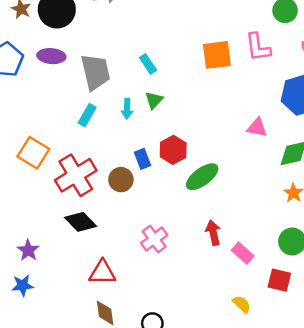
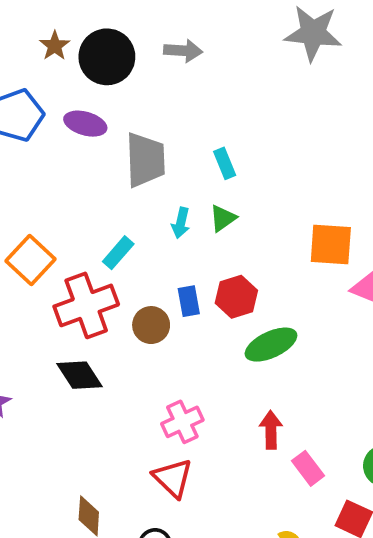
orange square: (217, 55) -> (331, 244), moved
cyan rectangle: (87, 115) -> (118, 253), moved
red triangle: (102, 273) -> (173, 478), moved, turned 32

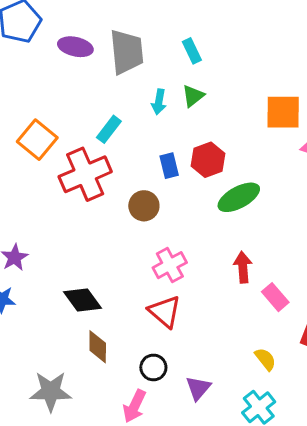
purple ellipse: (85, 124) -> (75, 47), moved
brown circle: (151, 325) -> (144, 206), moved
black diamond: (80, 375) -> (83, 300), moved

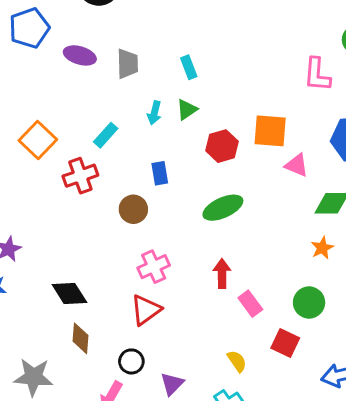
gray trapezoid: (127, 52) -> (128, 64), size x0.7
red hexagon: (208, 160) -> (222, 146), moved
red cross: (85, 174) -> (80, 176), size x0.7
red triangle: (165, 312) -> (146, 310), turned 40

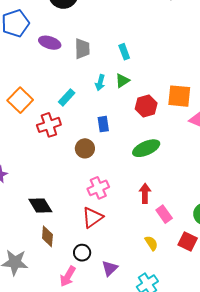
yellow semicircle: (237, 361) -> (151, 243), moved

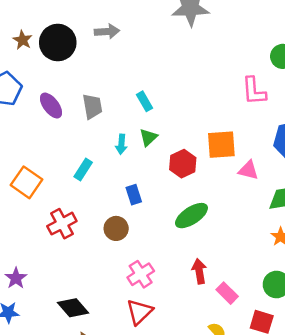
purple ellipse: (50, 43) -> (51, 106), turned 45
red cross: (49, 125) -> (62, 224), moved

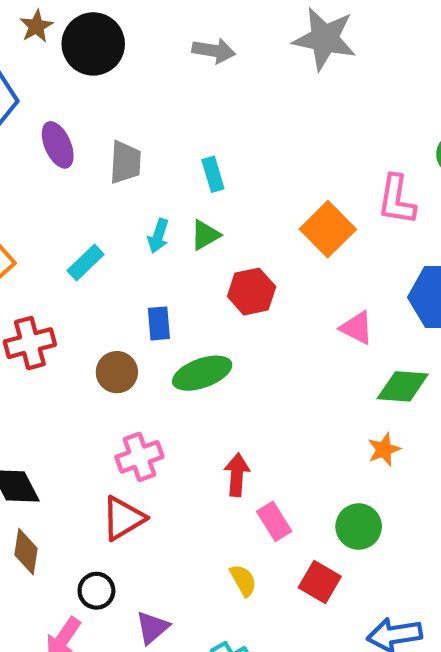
gray arrow: (107, 31) -> (214, 51), moved
orange square: (221, 145) -> (328, 229), moved, turned 36
green ellipse: (191, 216) -> (202, 373), moved

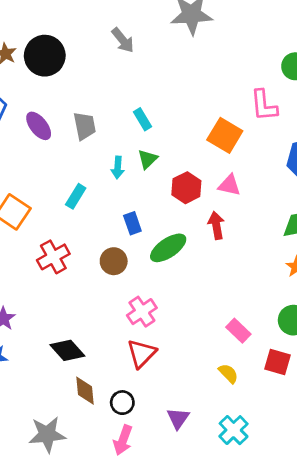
gray arrow: (214, 51) -> (123, 40), turned 56
pink triangle: (357, 328) -> (229, 185), moved
red arrow: (237, 475) -> (216, 225), moved
black circle: (96, 591) -> (122, 403), moved

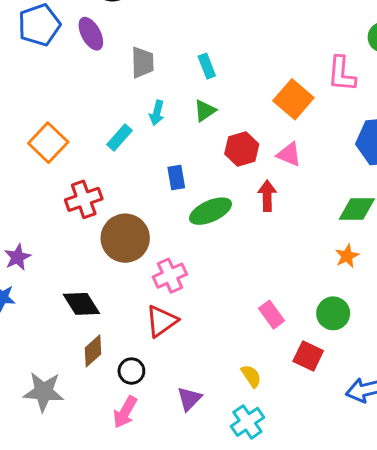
purple ellipse: (39, 126) -> (91, 34), moved
cyan arrow: (118, 167) -> (157, 113), moved
brown circle: (114, 261) -> (125, 238), moved, size x1.6
yellow semicircle: (228, 373) -> (251, 376), moved
brown diamond: (85, 391) -> (93, 351), turned 44

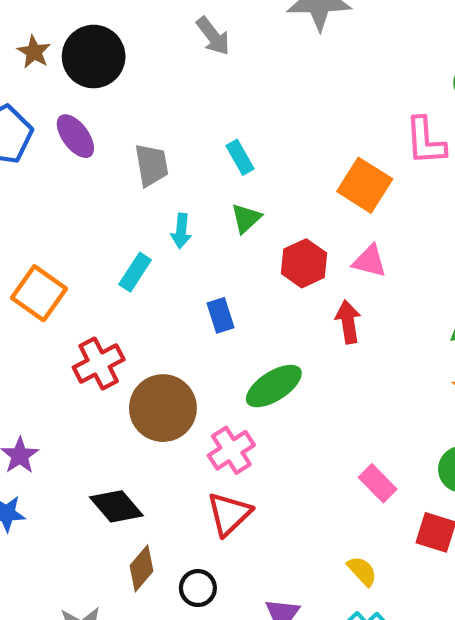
green ellipse: (211, 211) -> (274, 386), moved

